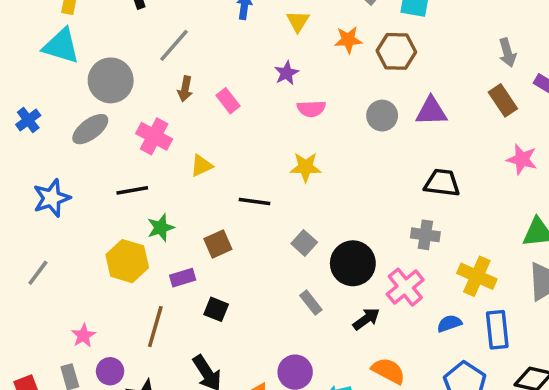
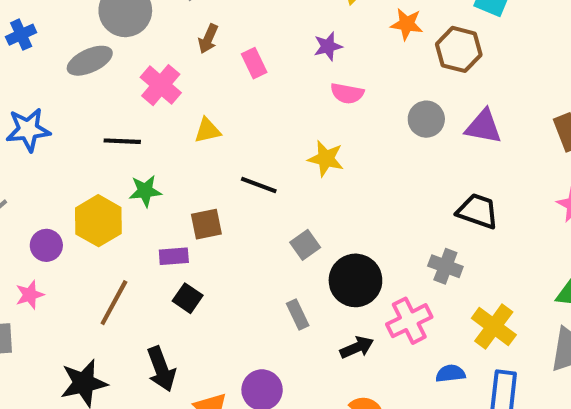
purple rectangle: (183, 278) -> (174, 256), moved
purple circle: (110, 371) -> (46, 245), moved

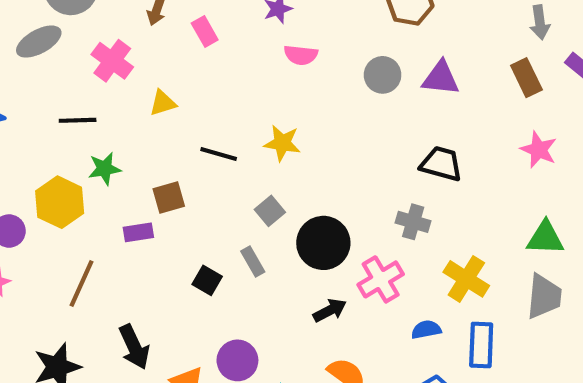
yellow star: (326, 159) -> (282, 143), moved
black square: (188, 298) -> (207, 280), moved
gray rectangle: (298, 315) -> (253, 262), moved

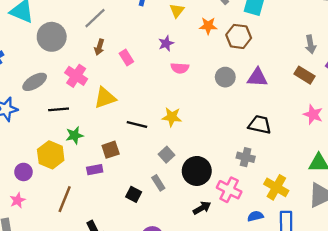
gray ellipse: (39, 42) -> (35, 82), moved
brown rectangle: (526, 78) -> (305, 75), turned -30
yellow triangle: (163, 103) -> (105, 98), size x1.5
pink cross: (381, 279) -> (229, 190), turned -30

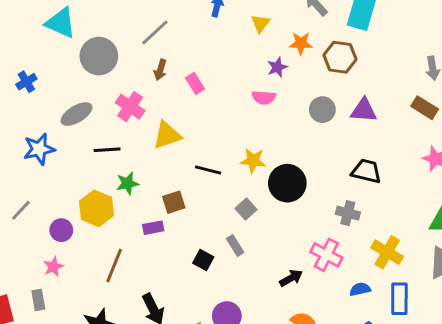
purple star: (166, 43) -> (277, 67), moved
black circle: (197, 171) -> (287, 183), moved

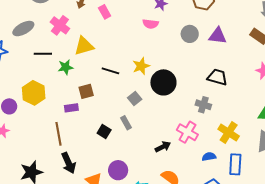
yellow star: (253, 161) -> (141, 66), turned -30
green star: (127, 183) -> (66, 67), moved
brown line: (114, 266) -> (59, 134), moved, turned -35

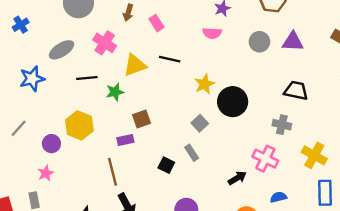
black line: (110, 71) -> (170, 59), moved
blue semicircle: (209, 157) -> (278, 197), moved

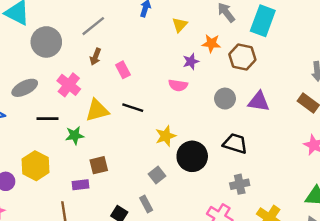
black trapezoid: (296, 91) -> (235, 144), moved
gray cross: (282, 125) -> (240, 184), turned -30

